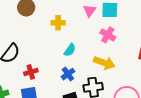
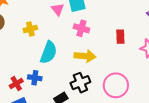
cyan semicircle: (70, 50) -> (49, 52), size x1.6
blue cross: (68, 74) -> (35, 78), moved, turned -32

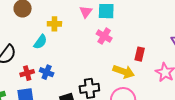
cyan semicircle: (49, 52) -> (40, 42), moved, size x0.7
yellow arrow: (85, 56) -> (124, 72), moved

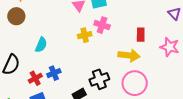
yellow cross: (54, 24) -> (85, 35), moved
blue cross: (47, 72) -> (54, 73), turned -32

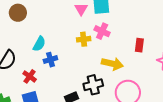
yellow arrow: (129, 55) -> (112, 64), moved
blue cross: (54, 73) -> (50, 60), moved
red cross: (35, 78) -> (30, 76), turned -32

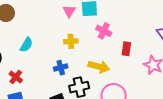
pink cross: (102, 31) -> (104, 31), moved
blue cross: (50, 60) -> (61, 68), moved

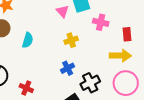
cyan semicircle: (26, 45) -> (28, 40), moved
yellow arrow: (99, 67) -> (120, 56), moved

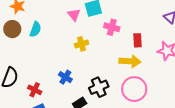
cyan semicircle: (28, 40) -> (35, 29), moved
blue cross: (68, 68) -> (65, 77), moved, turned -32

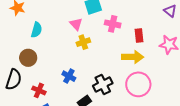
pink triangle: (74, 15) -> (76, 24), moved
brown circle: (12, 29) -> (28, 58), moved

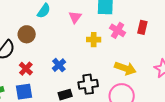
pink triangle: (76, 24) -> (75, 17), moved
red rectangle: (139, 36) -> (142, 27), moved
yellow cross: (83, 42) -> (94, 40), moved

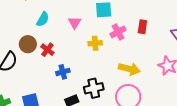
pink cross: (118, 30) -> (118, 32), turned 35
blue cross: (59, 65) -> (63, 72), turned 32
red cross: (26, 69) -> (47, 50), moved

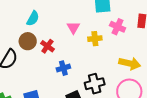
cyan semicircle: (43, 19) -> (33, 18), moved
pink triangle: (75, 23) -> (73, 28), moved
pink cross: (118, 32) -> (118, 27), turned -35

